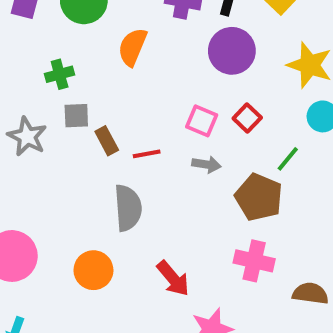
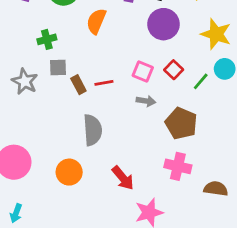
red line: (147, 154) -> (104, 83), moved
green line: (288, 159) -> (201, 81), moved

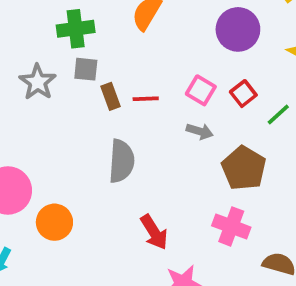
green cross: (47, 39) -> (76, 29), size x1.4
orange circle: (69, 172) -> (54, 222), moved

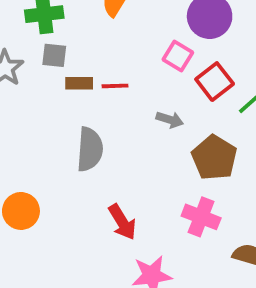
pink square: (201, 90) -> (178, 56), moved
red square: (243, 94) -> (215, 82), size x1.4
brown rectangle: (111, 96) -> (79, 83), turned -70

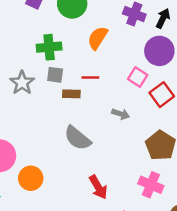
red line: (115, 86) -> (90, 78), moved
gray arrow: (170, 120) -> (121, 114), moved
gray semicircle: (90, 149) -> (78, 138), turned 124

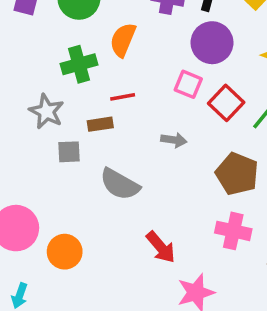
green cross: (49, 47) -> (79, 64), moved
gray square: (55, 75) -> (69, 152), moved
gray star: (22, 83) -> (46, 111), moved

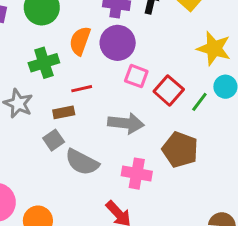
purple circle: (212, 43) -> (118, 43), moved
gray arrow: (174, 140) -> (126, 123), size x1.6
gray square: (69, 152) -> (54, 140), moved, turned -30
pink cross: (233, 231) -> (137, 174), moved

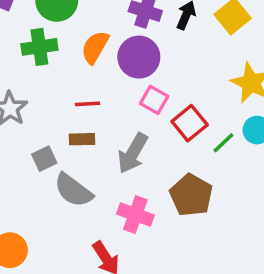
green cross: (44, 63) -> (39, 47), moved
brown rectangle: (64, 112) -> (82, 139), moved
gray arrow: (126, 123) -> (133, 153), turned 104

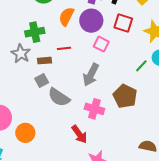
green cross: (39, 47) -> (35, 32), moved
red square: (190, 123) -> (123, 23), moved, turned -30
brown rectangle: (82, 139) -> (44, 61), moved

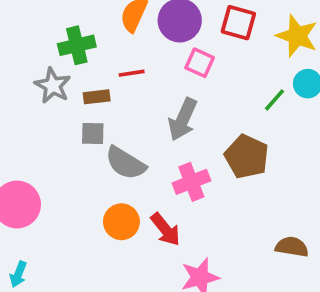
gray square: (42, 80) -> (93, 133), turned 32
pink cross: (94, 109) -> (191, 182), turned -36
orange circle: (25, 133) -> (121, 222), moved

